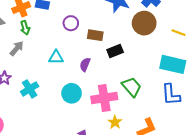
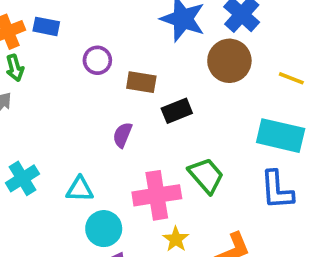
cyan triangle: (56, 57) -> (80, 189), moved
cyan circle: (72, 93) -> (104, 229), moved

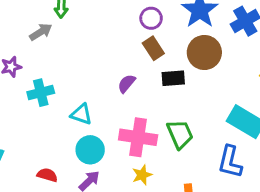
purple circle: (97, 60) -> (151, 18), moved
brown circle: (229, 61) -> (204, 52), moved
brown rectangle: (141, 82) -> (153, 48), turned 30

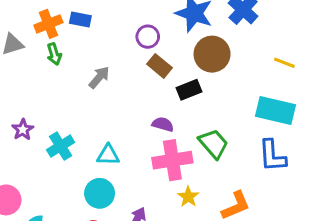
gray arrow: (41, 32) -> (99, 77), moved
purple semicircle: (127, 84) -> (163, 124), moved, turned 84
cyan circle: (90, 150) -> (100, 193), moved

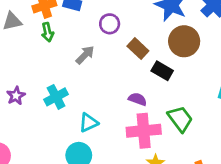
purple circle: (148, 37) -> (110, 24), moved
black rectangle: (189, 90) -> (162, 71), turned 48
cyan cross: (61, 146) -> (56, 97), moved
cyan triangle: (108, 155) -> (88, 123), turned -30

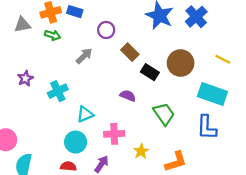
green arrow: (47, 32) -> (53, 35), turned -63
brown circle: (184, 41) -> (181, 63), moved
purple star: (16, 96) -> (25, 78), moved
pink cross: (144, 131) -> (114, 134), moved, size x0.7

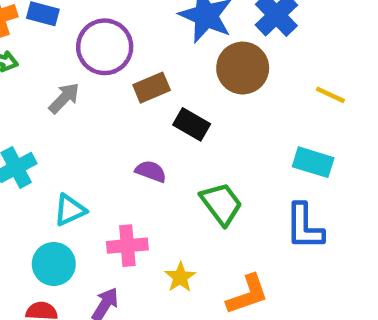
purple circle: (106, 30) -> (105, 47), size x1.6
brown rectangle: (130, 52) -> (152, 88), turned -66
brown circle: (181, 63) -> (243, 68), moved
cyan rectangle: (212, 94) -> (313, 162), size x0.7

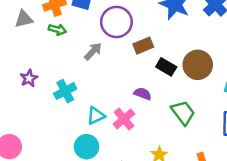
brown circle: (243, 68) -> (198, 65), moved
pink cross: (127, 246) -> (124, 119), moved, turned -35

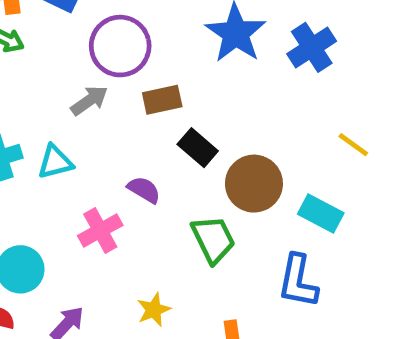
gray arrow: (93, 51) -> (89, 101), moved
brown circle: (198, 65) -> (254, 184), moved
cyan triangle: (96, 116) -> (55, 162), moved

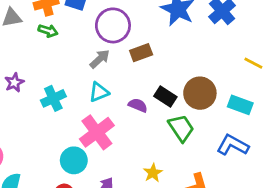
black rectangle: (198, 148) -> (165, 96), moved
cyan triangle: (55, 162) -> (99, 92), moved
pink cross: (100, 230) -> (97, 132), moved, size x1.4
blue L-shape: (298, 281) -> (233, 145), turned 116

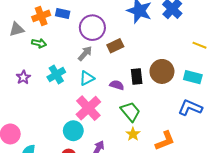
green arrow: (48, 31) -> (39, 43), moved
black rectangle: (165, 96) -> (137, 77), turned 56
cyan cross: (53, 98) -> (56, 74), moved
green trapezoid: (181, 128) -> (130, 112), moved

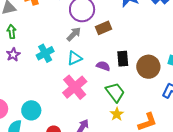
green arrow: (39, 43) -> (11, 32), moved, turned -112
brown circle: (162, 71) -> (148, 67), moved
cyan circle: (73, 131) -> (31, 110), moved

